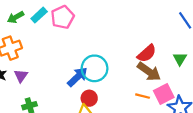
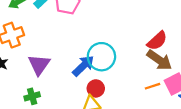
purple triangle: (21, 76) -> (39, 65), moved, size x1.5
orange line: (143, 96) -> (153, 86), turned -32

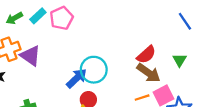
purple triangle: (39, 65) -> (30, 56), moved, turned -30

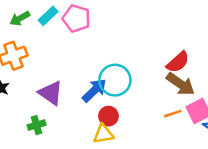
pink pentagon: (62, 18) -> (76, 18), turned -30
purple triangle: (30, 56) -> (51, 93), moved

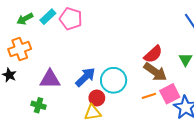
cyan circle: (115, 80) -> (114, 80), moved
purple triangle: (51, 93) -> (50, 79), turned -35
green cross: (37, 125) -> (38, 105), turned 32

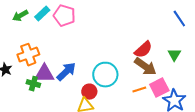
orange cross: (20, 49) -> (28, 55), moved
blue arrow: (85, 77) -> (66, 72), moved
green cross: (38, 105) -> (33, 84), moved

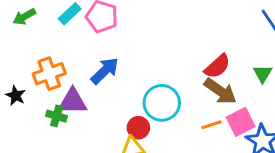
green arrow: (20, 16) -> (24, 17), moved
blue arrow: (66, 72) -> (105, 71), moved

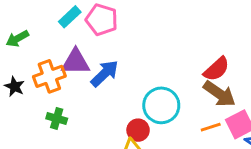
green arrow: (24, 17) -> (17, 39), moved
black star: (16, 96) -> (15, 87), moved
purple triangle: (73, 101) -> (76, 62), moved

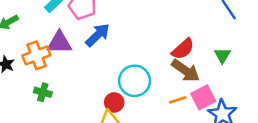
blue arrow: (105, 73) -> (98, 35), moved

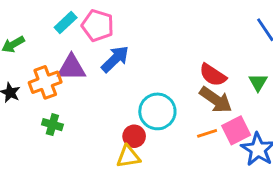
red semicircle: (183, 49) -> (213, 75), turned 75

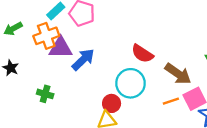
blue arrow: (115, 59) -> (83, 60), moved
red semicircle: (213, 75) -> (142, 54), moved
orange cross: (45, 82) -> (46, 36), moved

